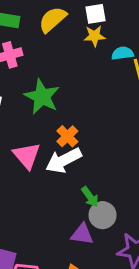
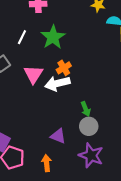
green arrow: (90, 197) -> (86, 109), moved
gray circle: (103, 215) -> (89, 126), moved

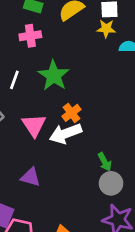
purple triangle: (58, 136) -> (31, 177), moved

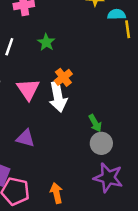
green star: (54, 76) -> (46, 42), size x0.6
white arrow: (65, 134) -> (58, 97), turned -80

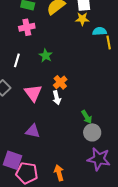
white arrow: (58, 97) -> (57, 98), size x0.6

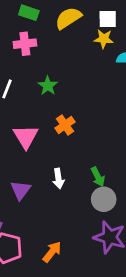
white arrow: (57, 98) -> (58, 179), moved
purple triangle: (33, 131) -> (21, 190), turned 49
orange arrow: (59, 173) -> (52, 252), turned 49

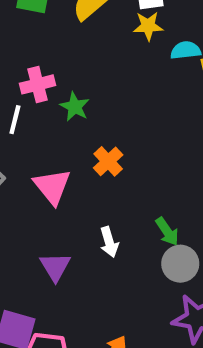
pink cross: (25, 44) -> (38, 84), moved

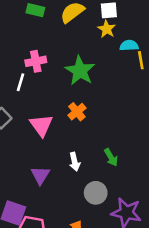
yellow star: (148, 26) -> (107, 29), turned 30
green star: (75, 107) -> (80, 71), moved, size x1.6
gray circle: (180, 264) -> (96, 193), moved

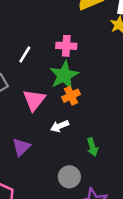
pink cross: (36, 61) -> (66, 46), moved
green star: (80, 71) -> (64, 75), moved
white arrow: (75, 162) -> (60, 126), moved, turned 66

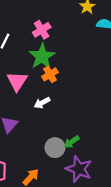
pink cross: (66, 46) -> (42, 30), turned -30
green arrow: (92, 147) -> (72, 142), moved, turned 77

